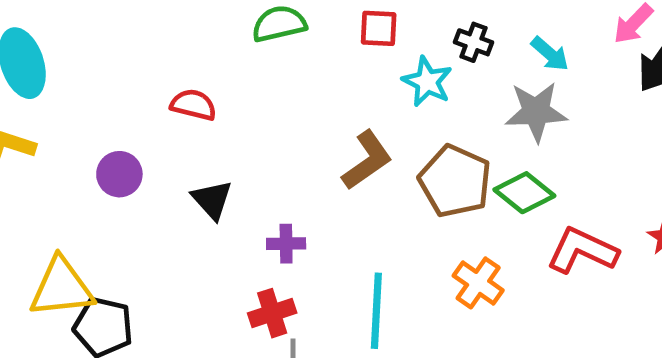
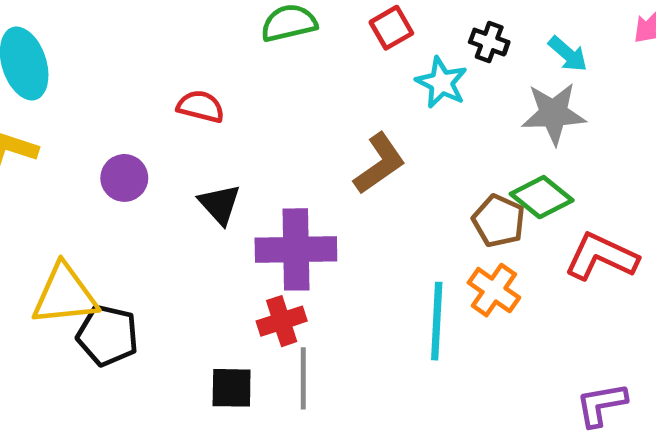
red square: (379, 28) -> (391, 28), turned -33
brown pentagon: (455, 181) -> (499, 221), moved, size x0.7
purple cross: (286, 244) -> (296, 249), size x2.0
cyan line: (376, 311) -> (437, 321), moved

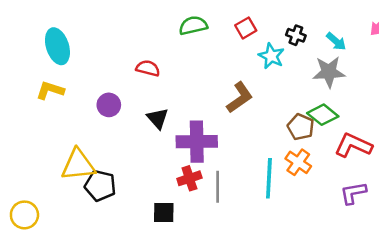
gray line: (303, 378) -> (218, 187), moved
purple L-shape: (601, 405) -> (353, 193), moved

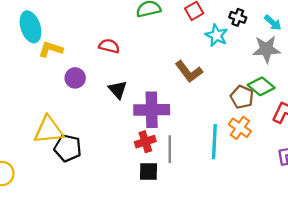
yellow L-shape: (50, 90) -> (51, 49), moved
brown L-shape: (240, 98) -> (189, 72), turned 88
black square: (164, 212) -> (148, 171), moved

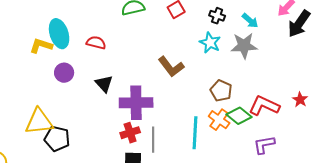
cyan ellipse: (31, 27) -> (59, 34), moved
cyan star: (216, 35) -> (210, 43), moved
green diamond: (261, 86) -> (239, 116), moved

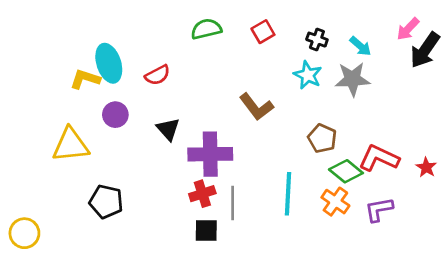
red semicircle: (96, 43) -> (158, 75), turned 138
red star: (300, 100) -> (426, 167), moved
orange cross: (219, 120) -> (335, 202), moved
yellow triangle: (39, 122) -> (71, 145), moved

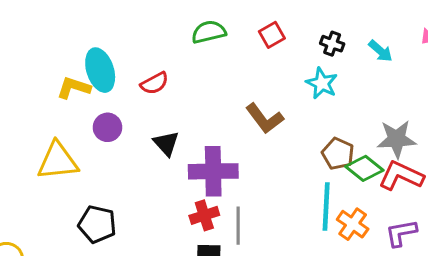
gray star: (353, 79) -> (397, 139), moved
green diamond: (346, 171) -> (364, 168), moved
cyan line: (288, 194) -> (326, 207), moved

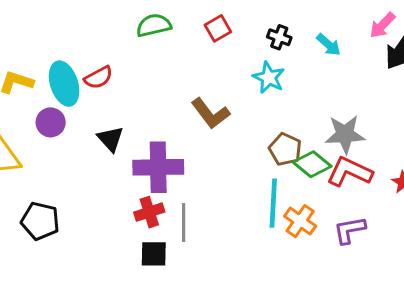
cyan ellipse: (100, 70) -> (64, 84), moved

